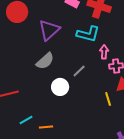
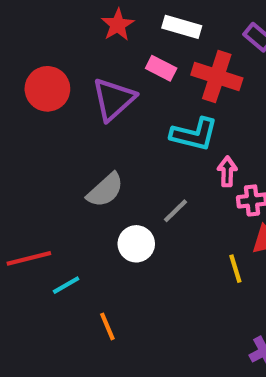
purple triangle: (49, 30) -> (114, 99), moved
cyan line: (26, 120) -> (66, 285), moved
orange line: (46, 127) -> (107, 326), turned 72

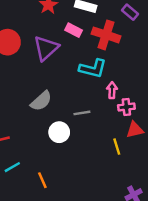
gray line: (176, 211) -> (82, 113), turned 35
cyan line: (66, 285) -> (12, 167), moved

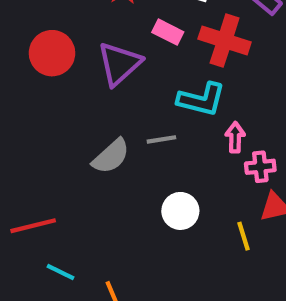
gray line: (82, 113) -> (161, 139), moved
white circle: (59, 132) -> (180, 211), moved
cyan line: (12, 167) -> (60, 272), turned 56

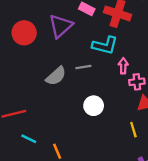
red circle: (52, 53) -> (24, 33), moved
yellow line: (243, 236) -> (133, 130), moved

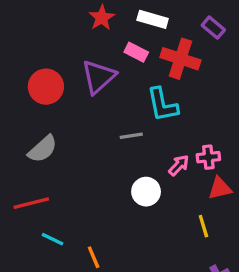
cyan L-shape: (105, 45) -> (162, 105), turned 65
pink arrow: (123, 66) -> (179, 165), moved, turned 42
gray semicircle: (56, 76) -> (43, 149), moved

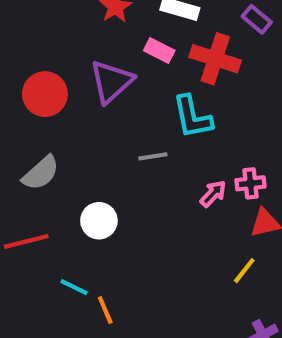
white circle: (146, 192) -> (99, 221), moved
yellow line: (203, 226) -> (244, 271), turned 55
cyan line: (52, 239) -> (74, 287), moved

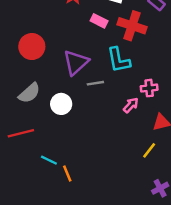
purple triangle: (111, 82) -> (76, 62), moved
pink cross: (250, 183) -> (149, 88), moved
white circle: (99, 221) -> (61, 104), moved

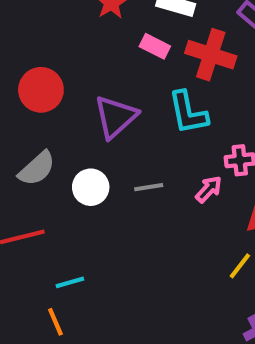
gray line: (95, 83) -> (149, 187), moved
cyan line: (49, 160) -> (70, 282), turned -42
orange line: (67, 174) -> (55, 322), moved

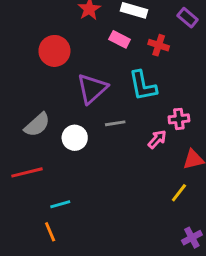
red cross: (211, 55) -> (159, 45), size x0.6
red circle: (41, 90) -> (54, 51), moved
gray line: (149, 187) -> (115, 123), moved

